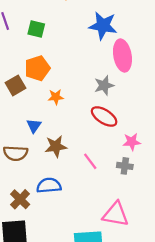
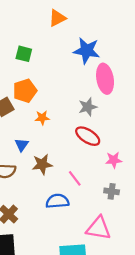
gray cross: (125, 166) -> (112, 191), moved
blue semicircle: (49, 185) -> (57, 201), moved

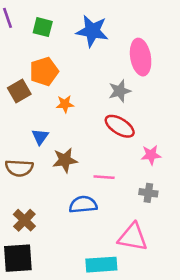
blue star: (87, 51) -> (92, 31), moved
pink line: (75, 178) -> (104, 177), turned -49

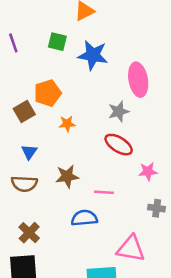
green square: (43, 27) -> (57, 42), moved
blue triangle: (40, 137) -> (29, 152), moved
gray cross: (148, 193) -> (157, 208), moved

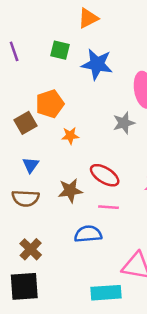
red ellipse: (119, 145) -> (105, 175), moved

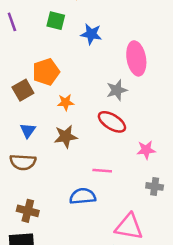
blue star: (97, 64) -> (91, 34), size x0.7
red ellipse: (105, 175) -> (112, 122), moved
brown star: (70, 191) -> (66, 136), moved
brown cross: (31, 249) -> (28, 211), turned -30

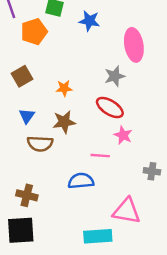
orange pentagon: (46, 72) -> (34, 32), moved
pink star: (146, 150) -> (123, 135), moved, turned 30
brown semicircle: (23, 162) -> (40, 144), moved

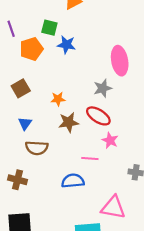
blue star: (89, 21) -> (66, 45), moved
brown star: (64, 122) -> (69, 122), moved
brown cross: (27, 195) -> (18, 180), moved

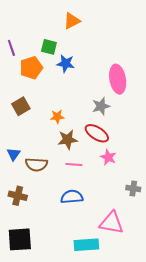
blue triangle: (25, 123) -> (14, 154), moved
pink line: (90, 159) -> (74, 165), moved

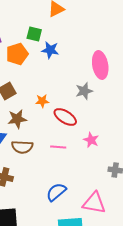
red ellipse: (97, 133) -> (65, 117), moved
brown star: (68, 140) -> (17, 119), moved
blue semicircle: (72, 197) -> (56, 192), moved, turned -35

